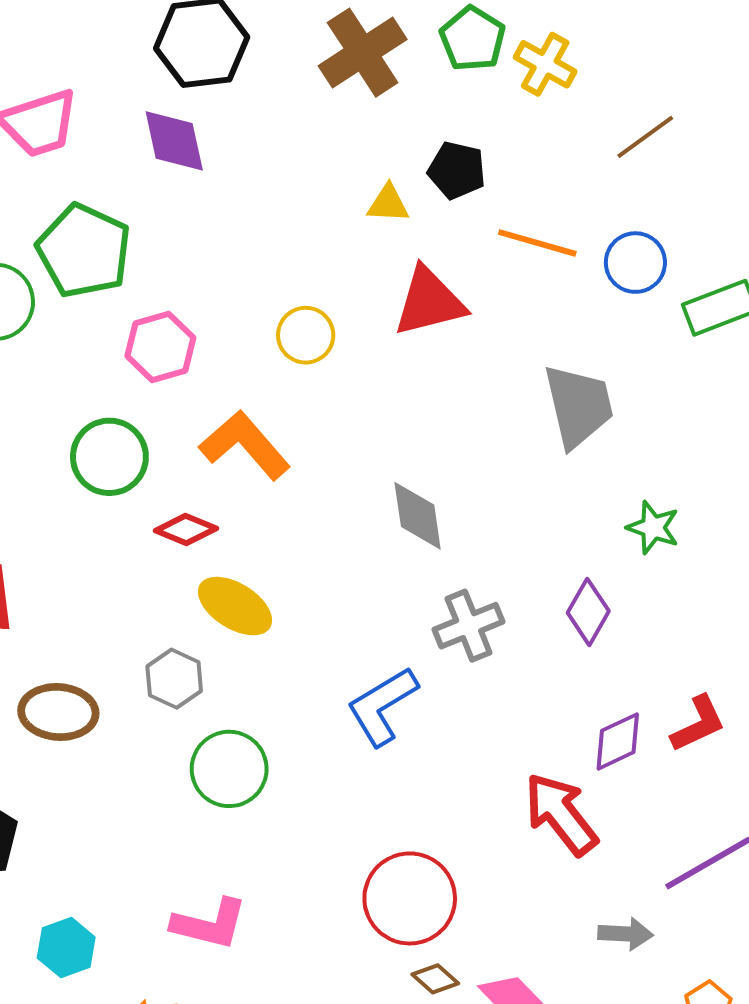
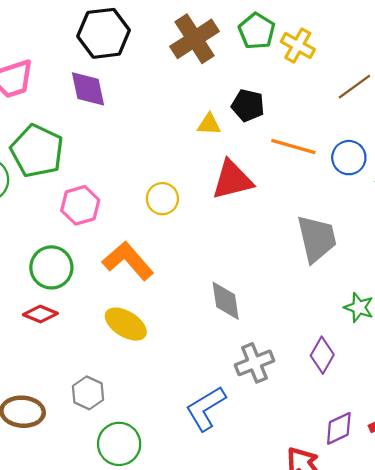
red diamond: (186, 529) -> (40, 314), moved
yellow ellipse: (235, 606) -> (126, 324), moved

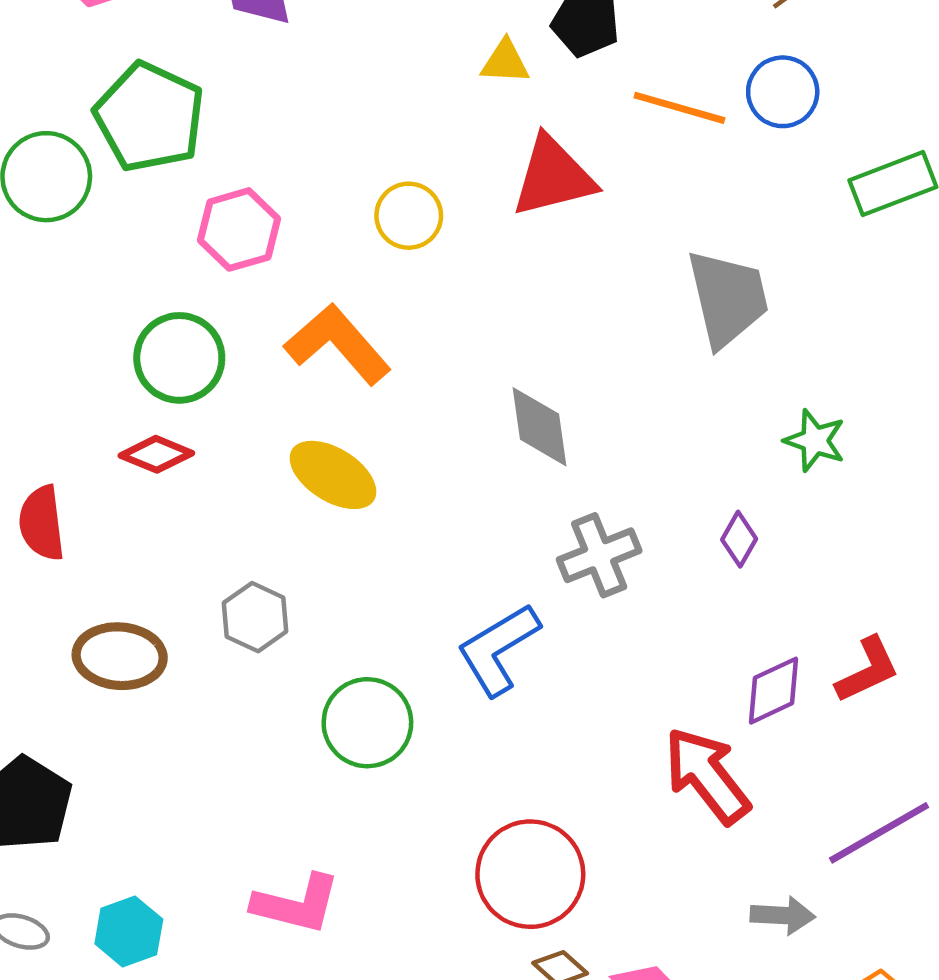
blue circle: (349, 158) -> (783, 92), moved
purple diamond: (322, 355) -> (739, 539), size x0.7
green circle: (119, 444) -> (367, 723), moved

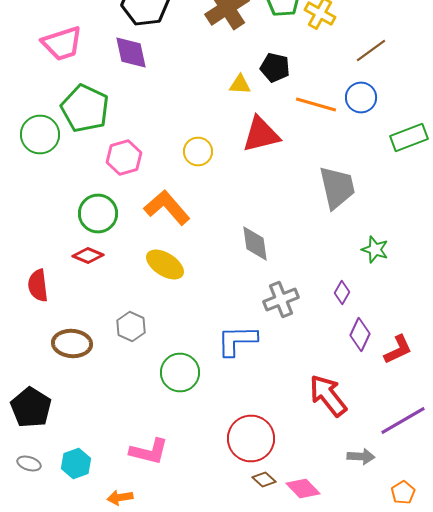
blue L-shape: (498, 649) -> (237, 340), turned 30
purple diamond: (774, 691) -> (360, 334), moved, turned -40

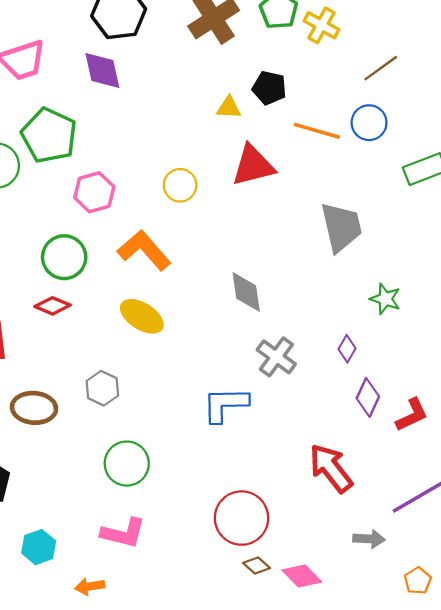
gray cross: (281, 300) -> (276, 357), turned -32
green circle: (180, 372) -> (127, 464), moved

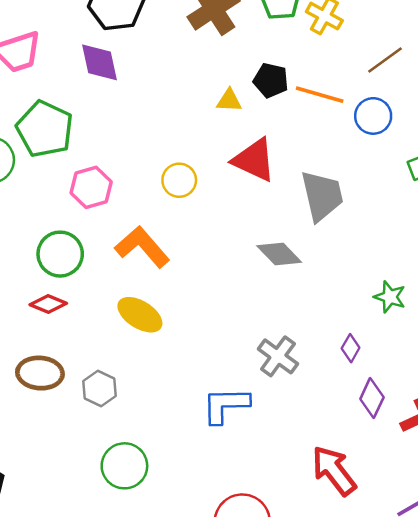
orange line: (317, 131) -> (320, 95), moved
red triangle: (253, 166) -> (254, 160), turned 39
gray trapezoid: (341, 227) -> (322, 196), moved
gray diamond: (246, 292) -> (279, 254), moved, turned -36
brown ellipse: (34, 408) -> (40, 373), moved

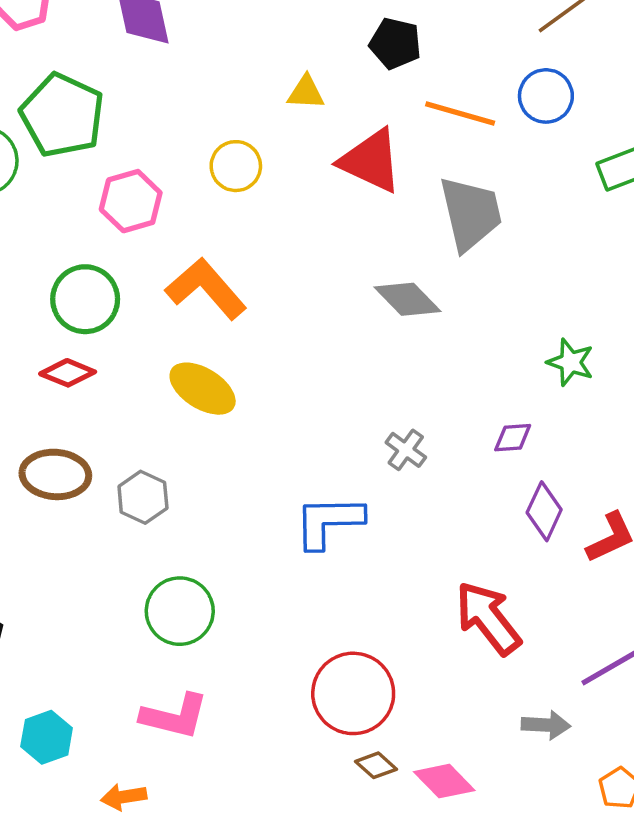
orange line: (320, 95) -> (460, 113), moved
yellow triangle: (229, 101) -> (306, 92), moved
yellow circle: (179, 180) -> (236, 166), moved
purple diamond: (351, 348) -> (513, 438), turned 56
gray cross: (278, 356) -> (406, 450), size x0.7

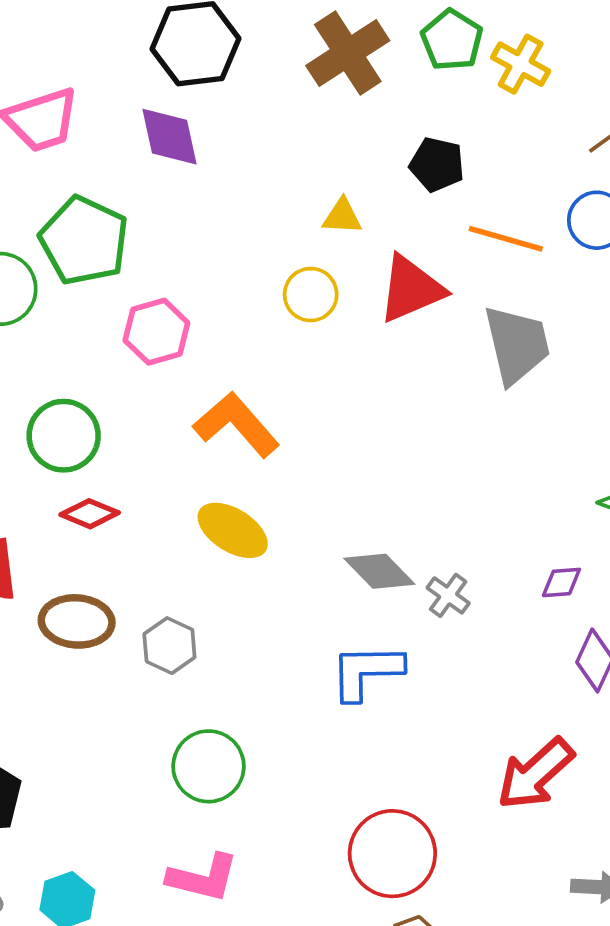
red triangle: (371, 161) -> (411, 289), turned -48
yellow circle: (236, 166) -> (311, 295), moved
green circle: (85, 299) -> (64, 436), moved
gray diamond: (408, 299) -> (379, 571), moved
red arrow: (488, 618) -> (535, 774), turned -94

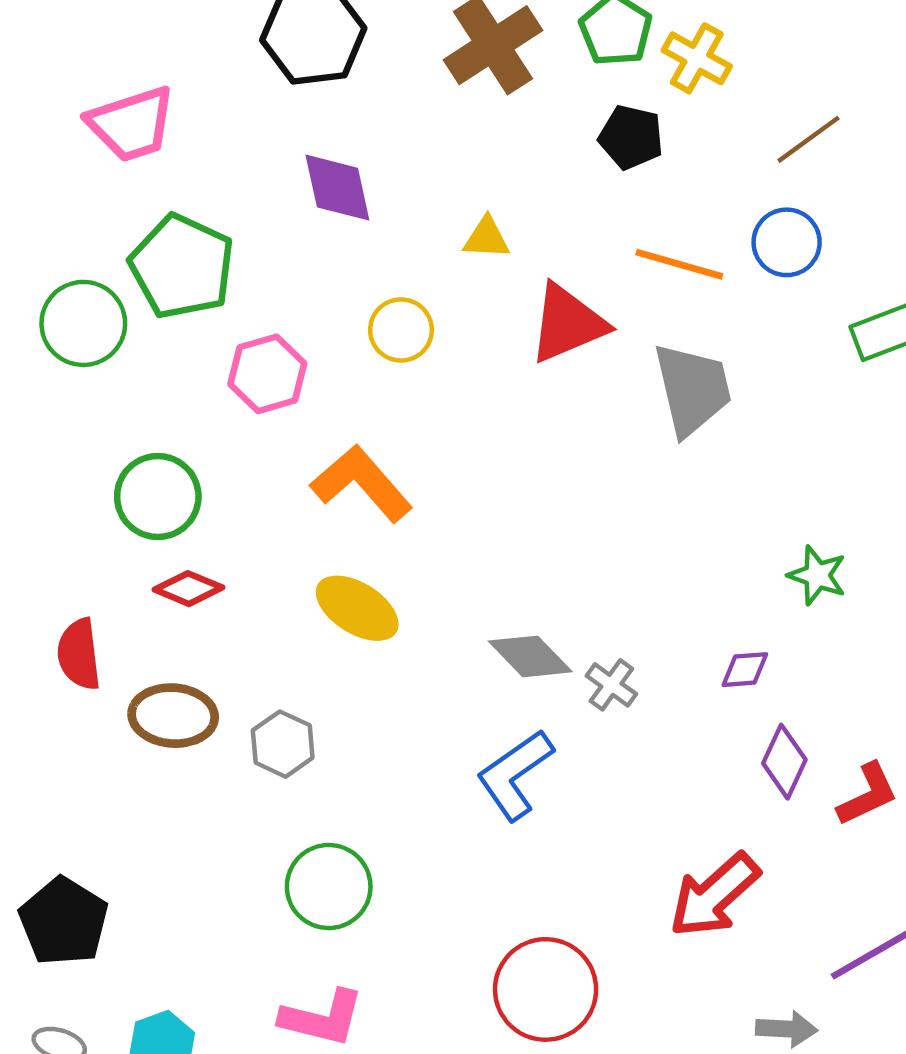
purple diamond: (169, 137) -> (337, 188), moved
black pentagon: (437, 164) -> (631, 137), moved
yellow circle: (311, 295) -> (401, 330), moved
blue L-shape: (366, 672) -> (515, 775), turned -34

